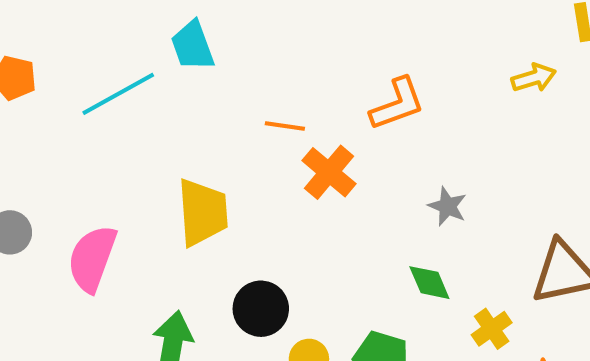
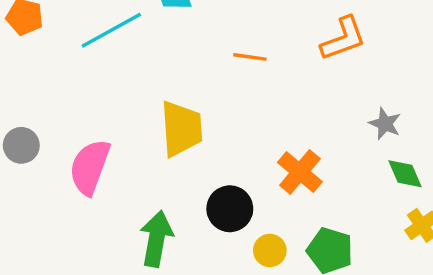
orange cross: (329, 172) -> (300, 172), moved
green diamond: (429, 283) -> (405, 174), moved

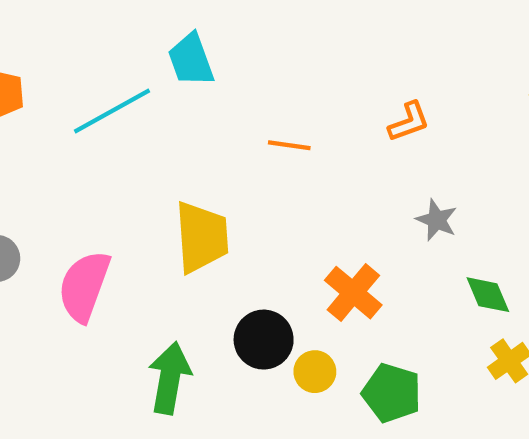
orange L-shape: (343, 39) -> (409, 122), size x0.7
gray star: (385, 124) -> (437, 220), moved
yellow circle: (270, 250) -> (315, 372), moved

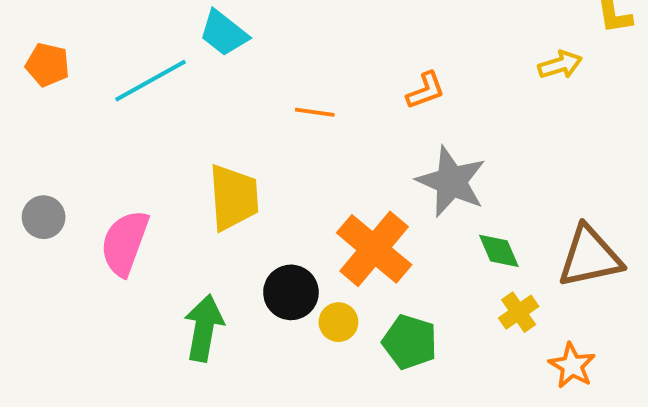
cyan trapezoid: (191, 60) -> (224, 33), turned -32
gray star: (437, 220) -> (451, 182), size x1.8
orange cross: (353, 293) -> (374, 249), size x1.4

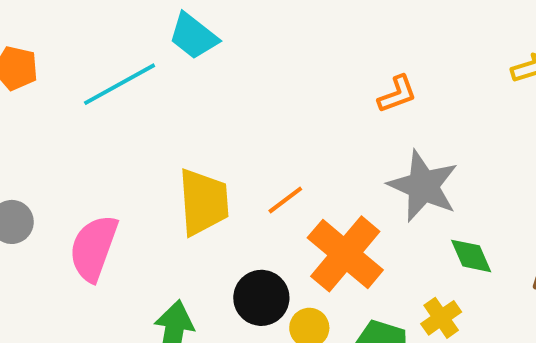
orange line: (315, 112) -> (285, 200), moved, turned -45
yellow cross: (519, 312) -> (441, 318), moved

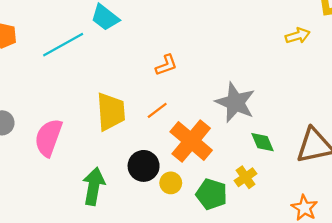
orange L-shape: (397, 94) -> (166, 65), moved

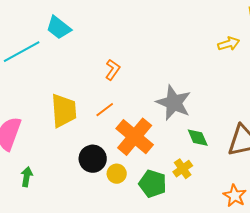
orange L-shape: (166, 65) -> (113, 70), turned -35
green arrow: (94, 186) -> (27, 177), moved, size x0.6

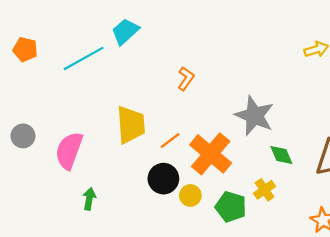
cyan trapezoid: (59, 28) -> (125, 31), turned 100
orange line: (105, 110) -> (170, 140), moved

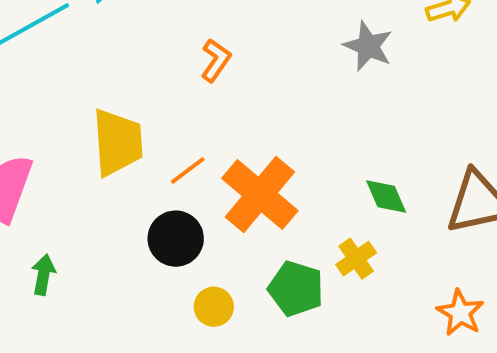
gray star: (254, 116) -> (368, 46), moved, size x0.7
yellow circle: (190, 195) -> (214, 307), moved

